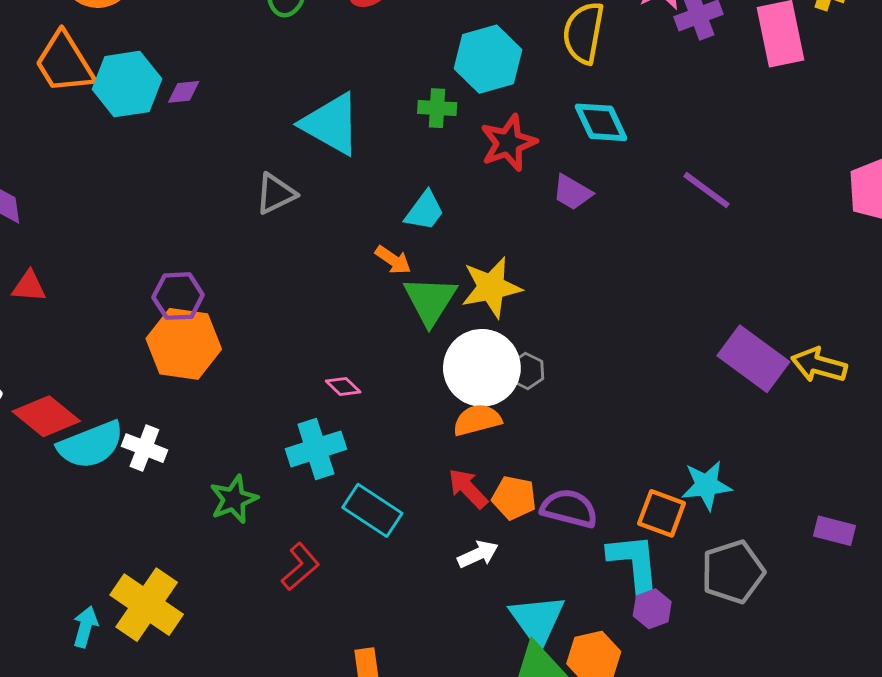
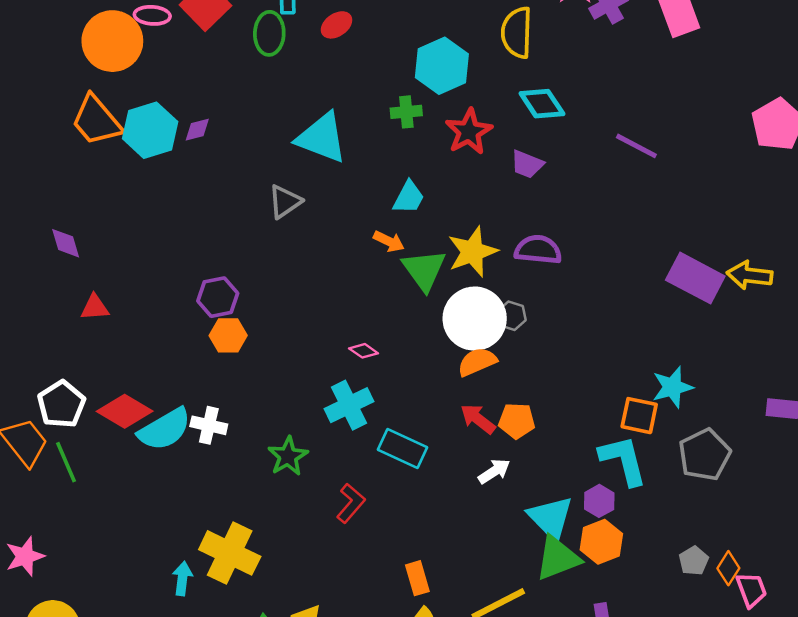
orange hexagon: (184, 344) -> (228, 335), size x0.6
purple semicircle: (569, 508) -> (538, 250), moved
purple hexagon: (652, 609) -> (599, 501), moved

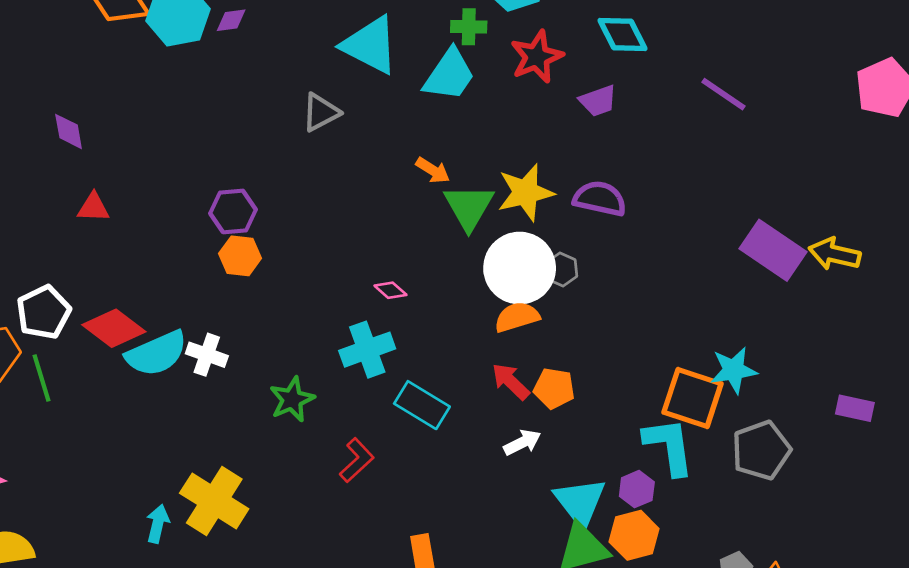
purple trapezoid: (527, 164) -> (598, 101), turned -48
cyan trapezoid: (409, 197) -> (449, 75), moved, size x1.4
orange square: (639, 416) -> (693, 398), size x1.4

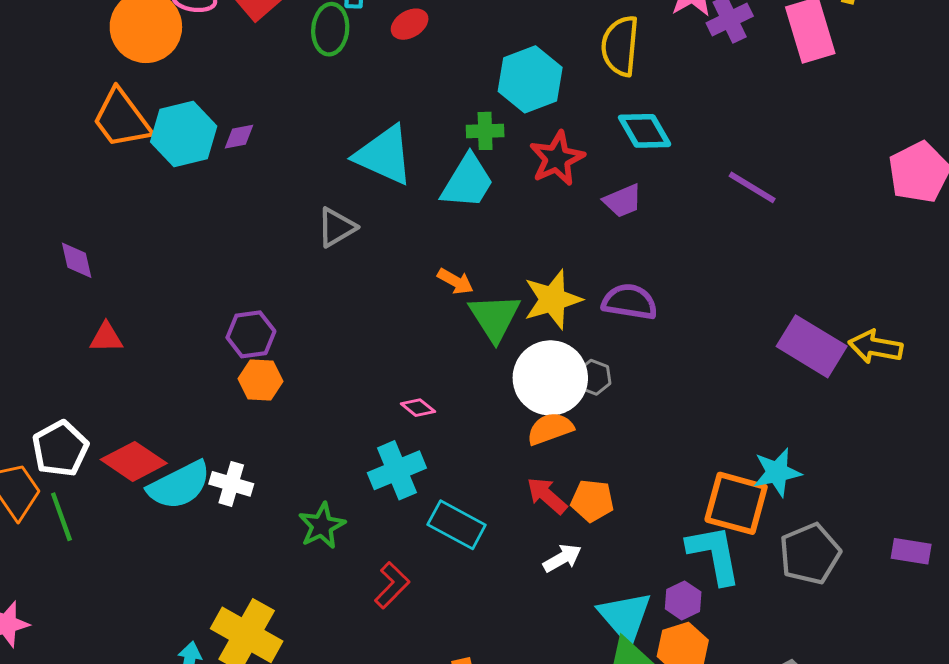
purple rectangle: (855, 408) -> (911, 551), moved

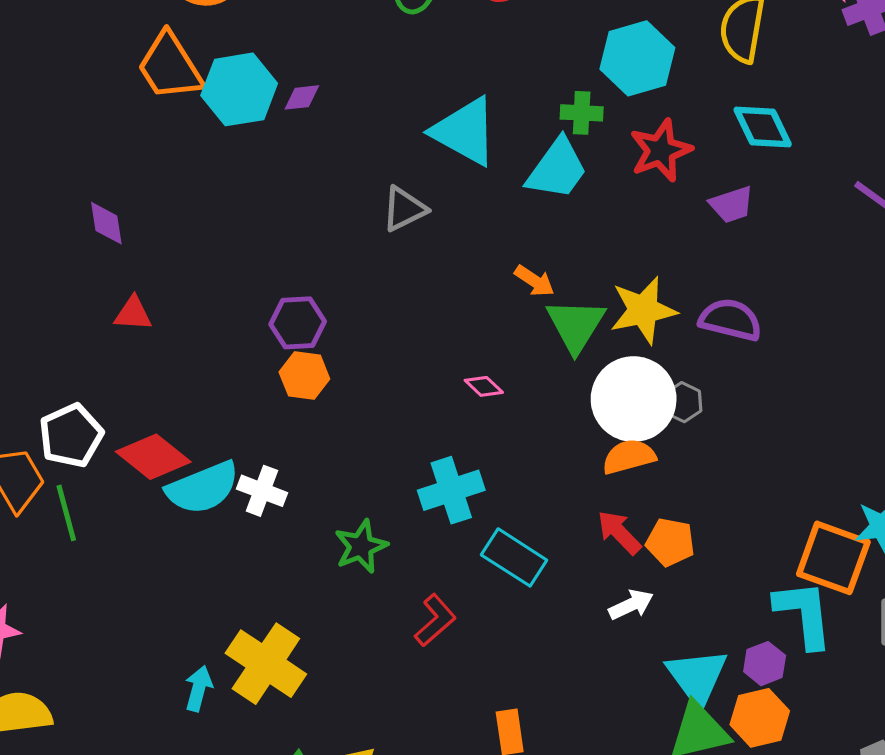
pink diamond: (418, 408) -> (484, 386), moved

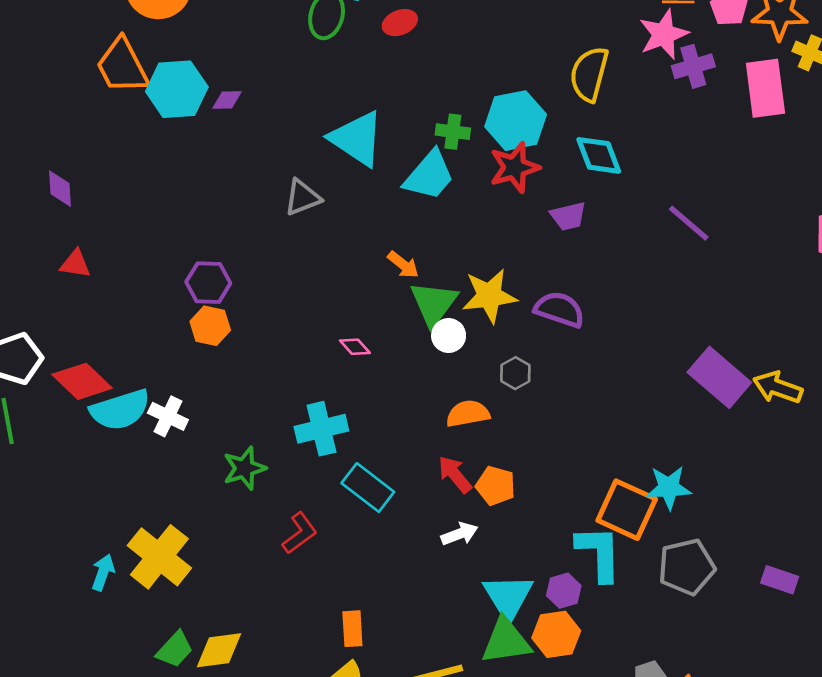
cyan hexagon: (637, 58) -> (516, 121), moved
white circle: (634, 399) -> (449, 336), moved, size x0.5

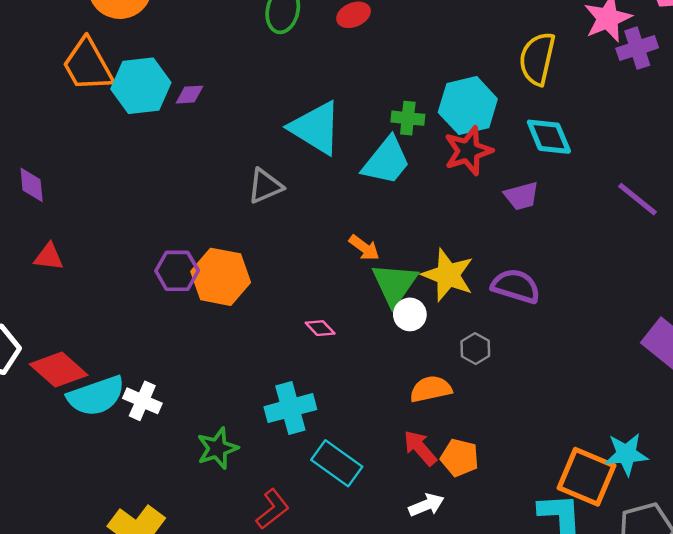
yellow star: (489, 296) -> (448, 275), turned 30
orange hexagon: (210, 326) -> (221, 277), moved, size x1.5

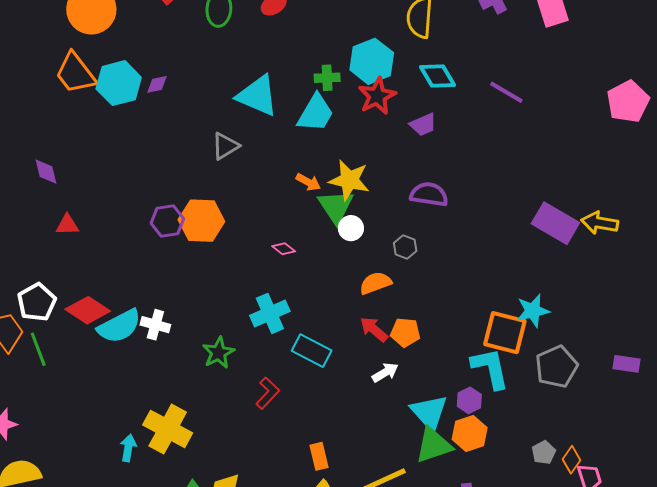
purple line: (638, 199) -> (506, 92), moved
yellow star: (448, 275) -> (349, 180), moved

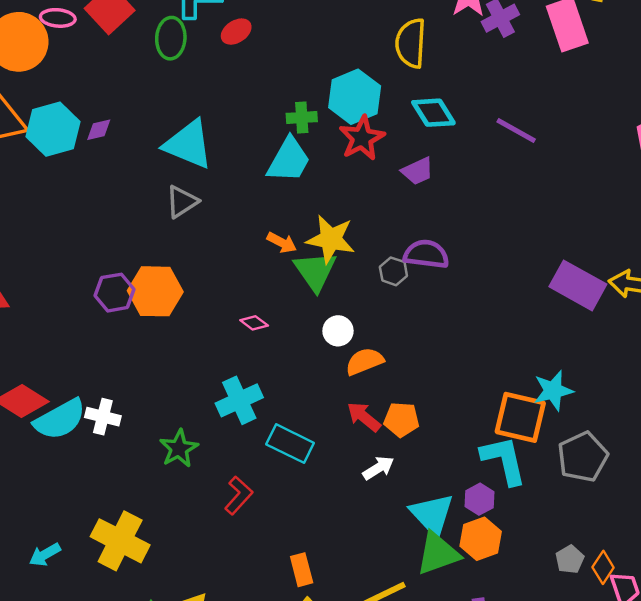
cyan triangle: (258, 96) -> (188, 144), moved
white circle: (351, 228) -> (338, 331), moved
gray hexagon: (405, 247) -> (393, 271), moved
cyan arrow: (128, 448) -> (45, 555), moved, turned -128

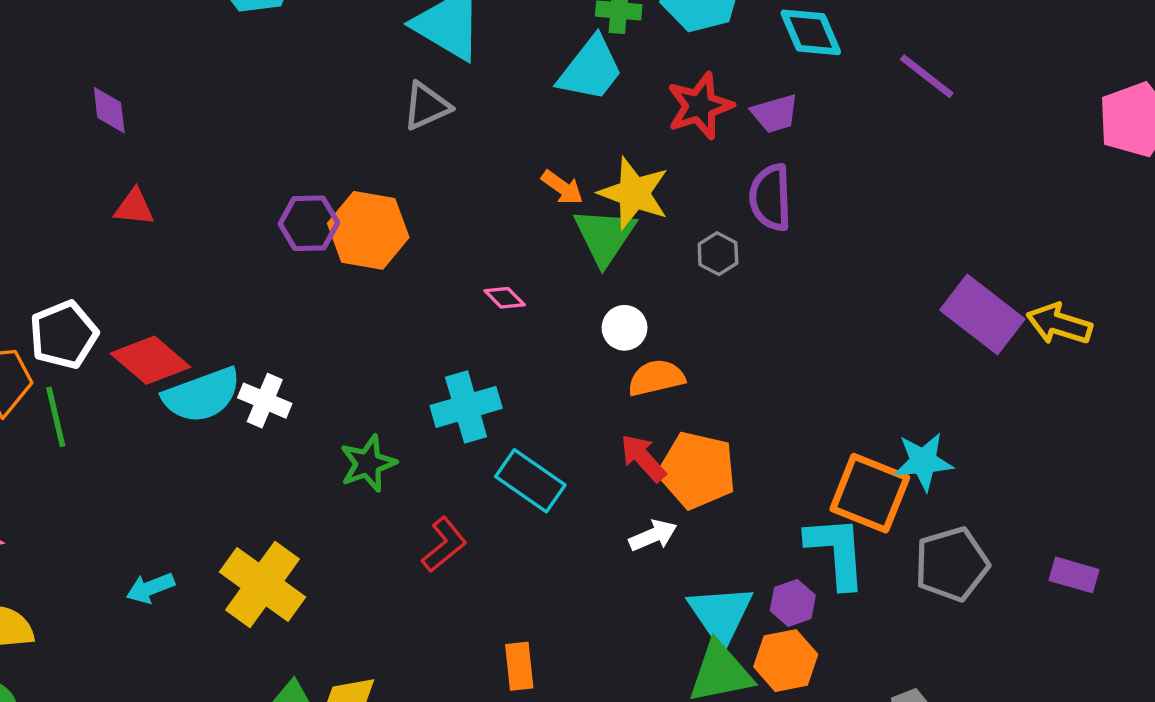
red star: (362, 138) -> (700, 106), moved
purple semicircle: (426, 254) -> (771, 197), moved, turned -108
orange pentagon: (401, 419) -> (697, 470), size x1.5

